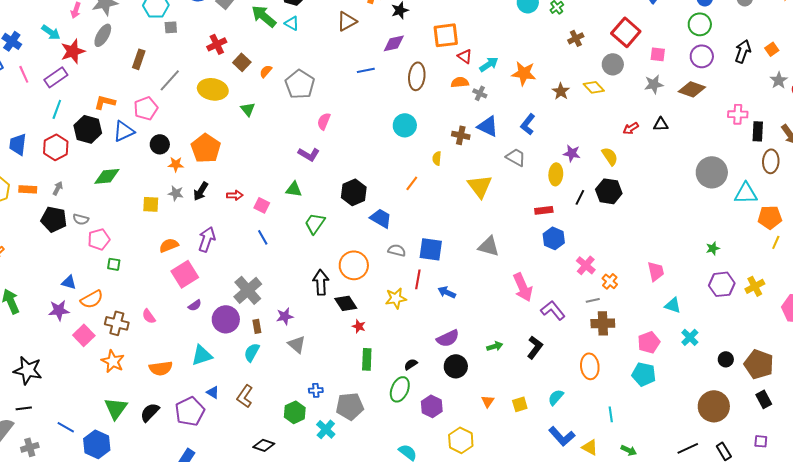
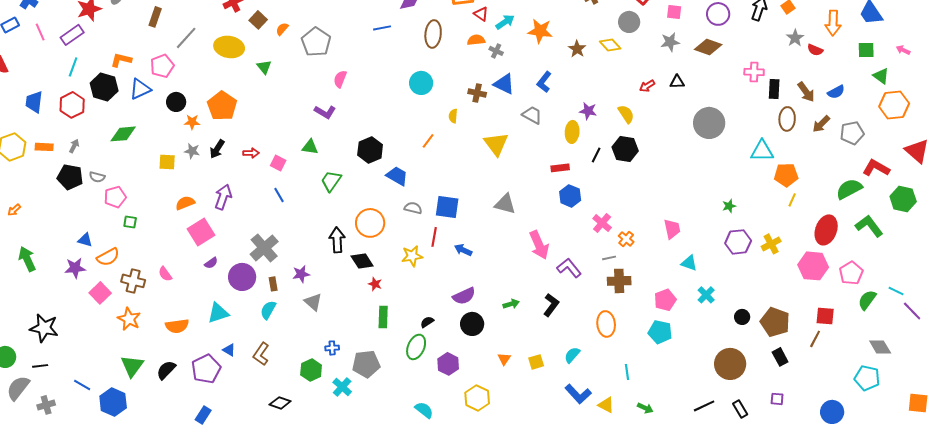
gray circle: (712, 172) -> (709, 123), moved

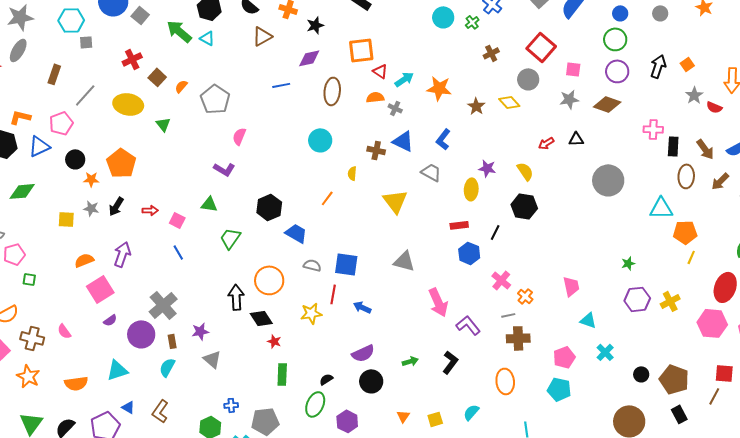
black line: (596, 155) -> (495, 232), moved

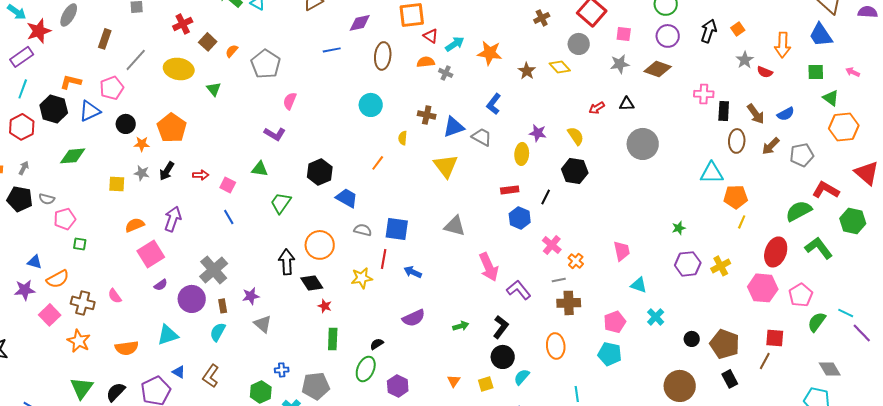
blue triangle: (403, 141) -> (454, 127), moved, turned -45
gray circle: (608, 180) -> (643, 144), moved
black circle: (371, 381) -> (503, 357), moved

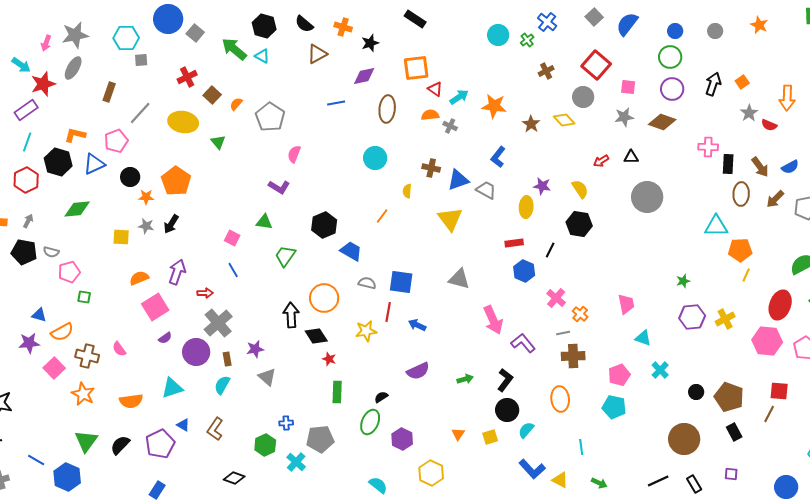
red arrow: (201, 175) -> (205, 293), moved

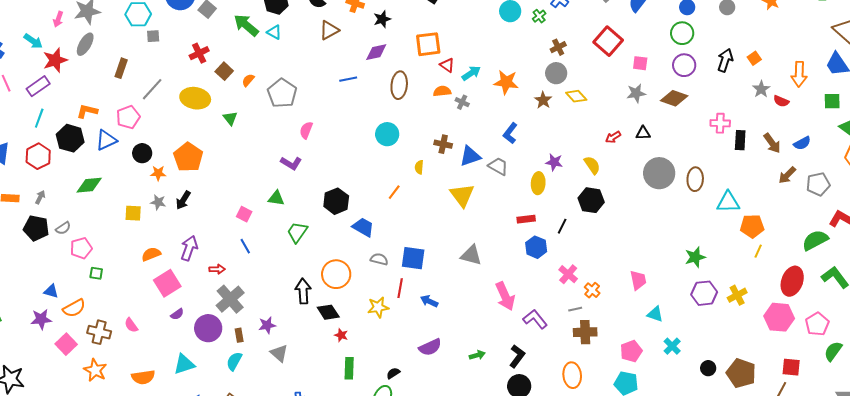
gray circle: (583, 97) -> (556, 73), moved
brown ellipse: (741, 194) -> (695, 179), moved
gray semicircle: (51, 252) -> (63, 228), turned -49
green star: (683, 281) -> (695, 257), size x1.5

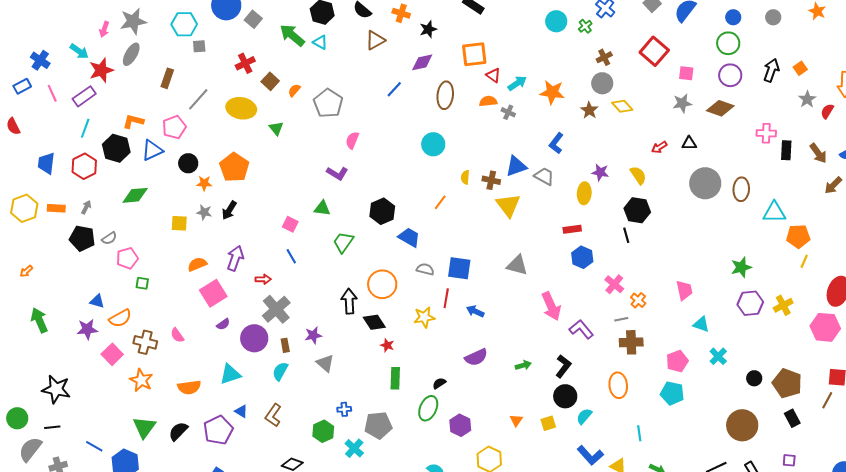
blue line: (348, 79) -> (394, 89), turned -36
red semicircle: (781, 101) -> (827, 111), turned 98
brown cross: (443, 144) -> (491, 180), moved
black line: (562, 226) -> (626, 235), moved, turned -42

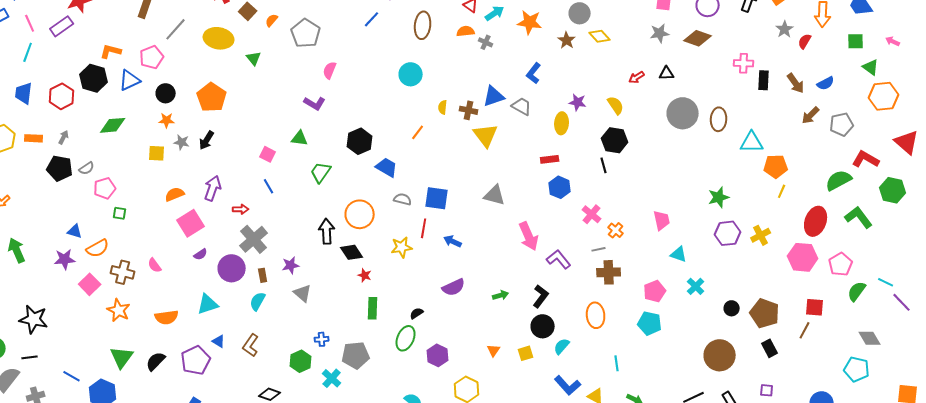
cyan line: (85, 128) -> (28, 52), moved
orange star: (204, 183) -> (167, 120), moved

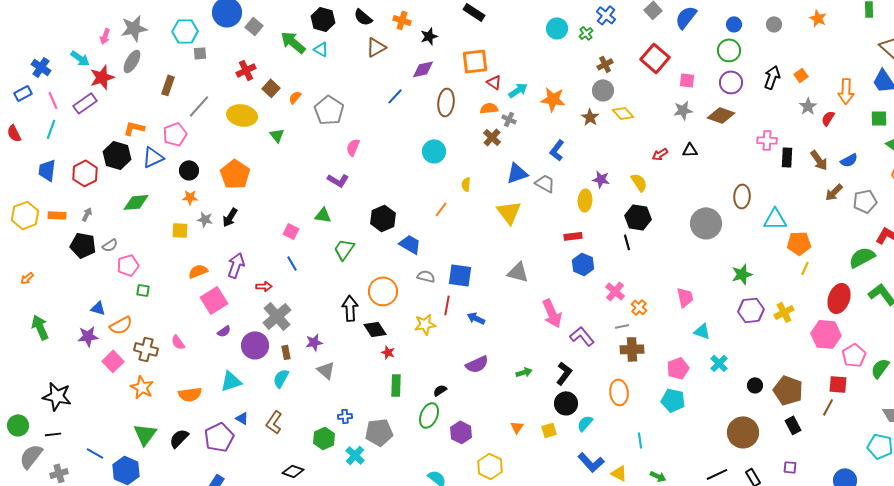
brown cross: (469, 110) -> (492, 137), moved, turned 30
gray circle: (683, 113) -> (706, 223), moved
pink pentagon: (841, 264) -> (854, 355), moved

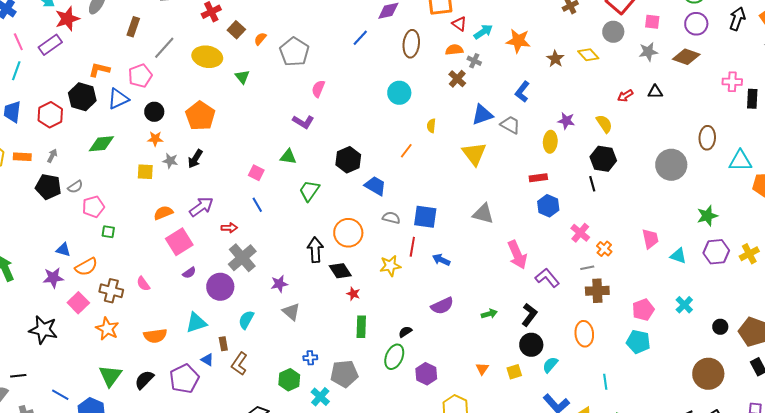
gray circle: (603, 90) -> (613, 32), moved
purple arrow: (236, 265) -> (201, 207), turned 35
cyan triangle: (702, 331) -> (678, 256), moved
brown rectangle: (286, 352) -> (223, 344), moved
black star: (57, 396) -> (43, 330), moved

